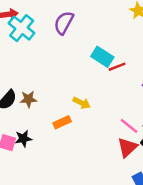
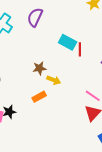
red line: (117, 67) -> (80, 49), turned -64
brown star: (28, 99) -> (39, 68), moved

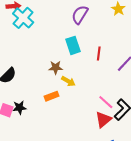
purple semicircle: (35, 17) -> (80, 15), moved
cyan rectangle: (68, 42) -> (73, 45), moved, turned 36

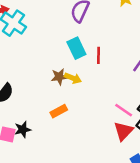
red line: (99, 54) -> (99, 55), moved
yellow arrow: (68, 81) -> (73, 78), moved

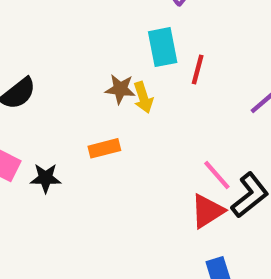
yellow arrow: (73, 78) -> (143, 97), turned 35
black star: (23, 129) -> (46, 178), moved

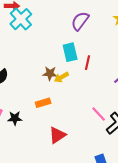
yellow arrow: (143, 97) -> (61, 77), turned 80
red triangle: (207, 211) -> (57, 135), moved

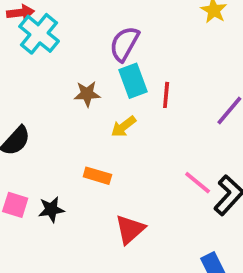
purple semicircle: (80, 21) -> (124, 44), moved
brown star: (50, 73) -> (87, 94), moved
orange rectangle: (43, 103) -> (97, 176), turned 40

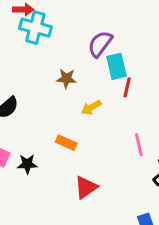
cyan cross: (39, 34) -> (35, 28), turned -32
cyan rectangle: (133, 81) -> (116, 66), moved
pink line: (198, 183) -> (139, 145), moved, turned 30

